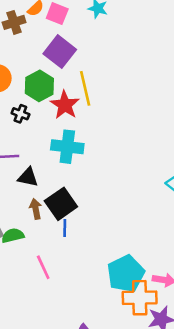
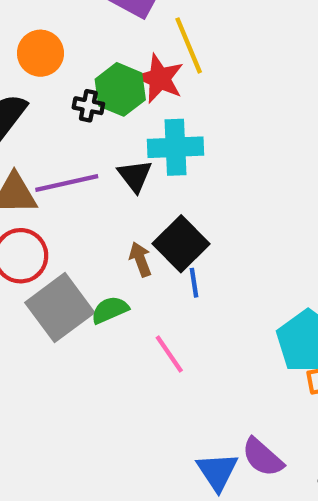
green hexagon: (39, 86) -> (120, 89), moved
black triangle: (28, 177) -> (135, 176), moved, turned 50

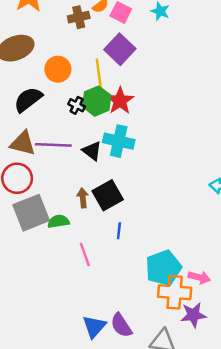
yellow line: (189, 45) -> (99, 75), moved
black triangle: (135, 176) -> (92, 151), turned -30
blue line: (194, 283) -> (119, 231), moved

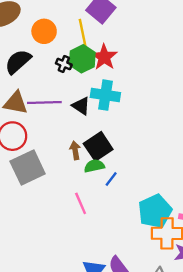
green semicircle: (58, 221) -> (94, 166), moved
blue line: (119, 231) -> (111, 179), turned 35

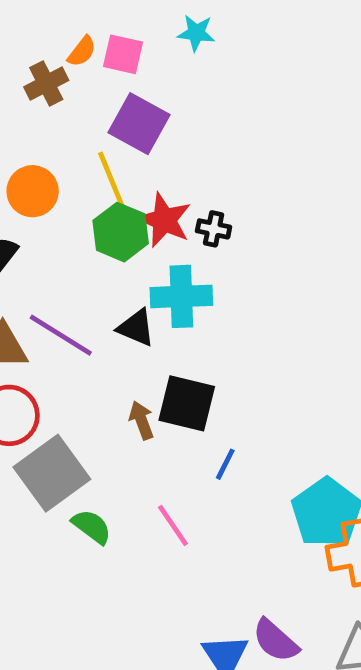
black cross: (64, 64) -> (214, 229), moved
purple line: (44, 103) -> (61, 335), turned 44
black square: (98, 146) -> (187, 403), turned -32
green semicircle: (94, 166) -> (92, 527), moved, turned 60

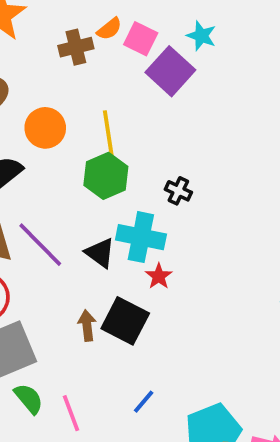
purple square: (139, 124) -> (170, 71), moved
red star: (164, 220) -> (159, 276), moved, size x0.6
blue line: (225, 464) -> (144, 402), moved
pink line: (173, 525) -> (71, 413), moved

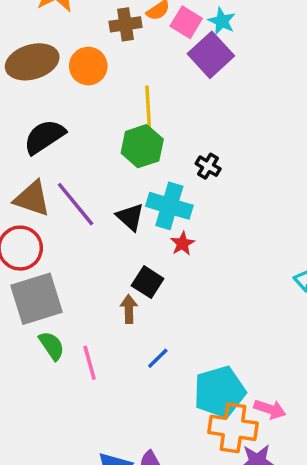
cyan star: (201, 36) -> (222, 21), moved
orange circle: (45, 128) -> (88, 66), moved
black square: (125, 321) -> (148, 282), size x0.7
brown arrow: (87, 326) -> (129, 309), moved

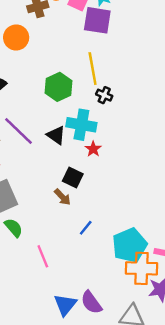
purple square: (211, 55) -> (97, 20), turned -32
yellow line: (148, 110) -> (93, 69), moved
brown arrow: (129, 309) -> (62, 197), turned 144
pink line: (90, 363) -> (43, 256), moved

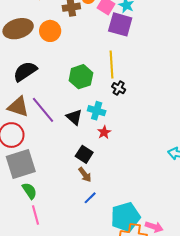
cyan cross: (81, 125) -> (97, 111), size x0.7
brown arrow: (62, 197) -> (85, 175), moved
pink line: (43, 256) -> (36, 215), moved

